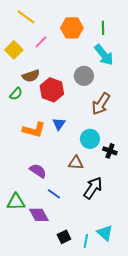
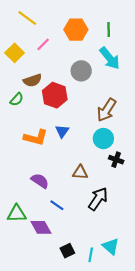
gray circle: (84, 76) -> (81, 71), moved
cyan circle: (90, 139) -> (103, 139), moved

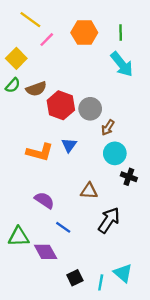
pink line: (43, 44) -> (47, 40), moved
gray circle: (81, 71) -> (90, 109), moved
green semicircle: (17, 99) -> (13, 85), moved
brown arrow: (107, 110) -> (108, 128), moved, size x0.6

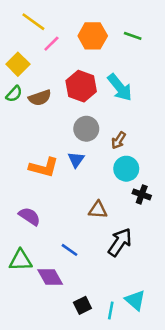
green line: (121, 33) -> (133, 36), turned -70
cyan arrow: (122, 64) -> (120, 87), moved
red hexagon: (61, 105) -> (81, 86), moved
gray circle: (90, 109) -> (86, 129), moved
purple semicircle: (44, 200) -> (30, 216), moved

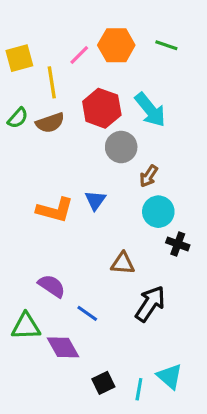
yellow line: (33, 22) -> (52, 82), moved, turned 45
pink line: (51, 44) -> (79, 55), moved
yellow square: (18, 64) -> (19, 58), moved, turned 30
gray circle: (86, 129) -> (121, 147), moved
purple semicircle: (30, 216) -> (52, 286), moved

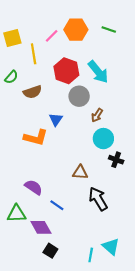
brown semicircle: (50, 123) -> (32, 92), moved
blue triangle: (95, 200) -> (56, 119), moved
black arrow: (150, 304) -> (98, 199), turned -65
black square: (103, 383) -> (50, 251), moved, turned -32

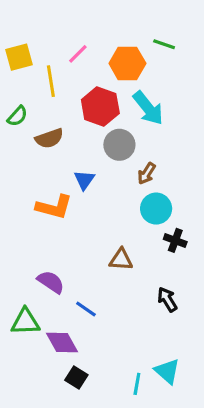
orange hexagon: (76, 30) -> (127, 63), moved
black arrow: (98, 199) -> (167, 299), moved, size x0.7

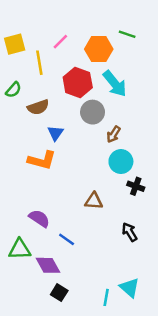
blue triangle: (84, 180) -> (55, 133), moved

